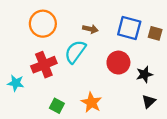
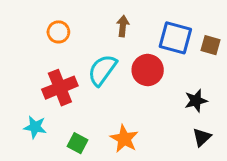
orange circle: (43, 24) -> (58, 32), size x0.6
brown arrow: (90, 29) -> (123, 26), moved, turned -96
red circle: (118, 63) -> (148, 70), moved
cyan star: (16, 83) -> (35, 127), moved

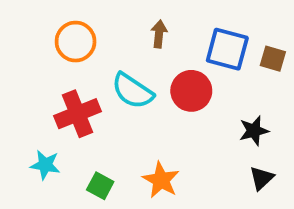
orange circle: (58, 32) -> (76, 42), size x1.4
cyan semicircle: (102, 70) -> (132, 91), turned -92

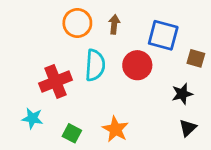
orange circle: (76, 42) -> (77, 23), moved
brown square: (273, 59) -> (196, 58), moved
cyan semicircle: (132, 91) -> (95, 65), turned -120

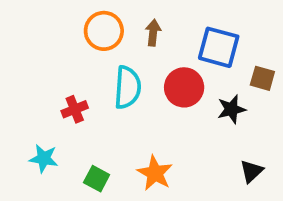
red cross: (56, 82) -> (75, 109), size x0.6
black star: (182, 94) -> (231, 109), moved

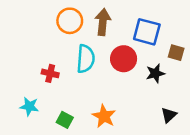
brown arrow: (153, 33) -> (103, 22), size x1.5
red cross: (75, 109) -> (50, 73), turned 35

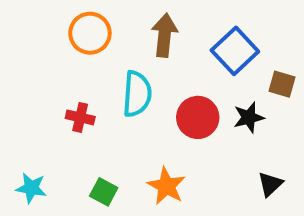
orange circle: (70, 21) -> (90, 33), moved
blue square: (147, 32) -> (235, 51), turned 32
red circle: (124, 59) -> (198, 117), moved
cyan star: (29, 106) -> (31, 188), moved

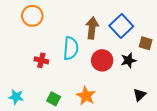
orange circle: (90, 33) -> (32, 16), moved
brown arrow: (164, 35) -> (92, 28), moved

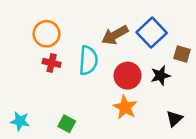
orange circle: (32, 16) -> (47, 34), moved
brown arrow: (92, 28) -> (115, 35), turned -125
red cross: (41, 60) -> (52, 63), moved
orange star: (86, 96) -> (125, 107), moved

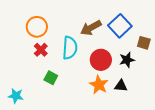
red cross: (52, 63) -> (41, 50), turned 32
black triangle: (174, 119) -> (121, 86), moved, turned 48
green square: (67, 124) -> (51, 78), moved

